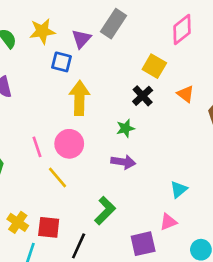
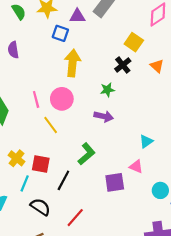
purple triangle: (81, 39) -> (77, 16), turned 42
pink triangle: (168, 222) -> (136, 166), turned 40

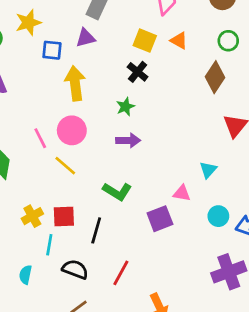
purple triangle: (77, 16) -> (86, 38), moved
orange triangle: (157, 66) -> (179, 41), moved
cyan triangle: (146, 141) -> (208, 170), moved
green L-shape: (86, 154) -> (117, 191), turned 85
yellow cross: (16, 158) -> (32, 216), turned 35

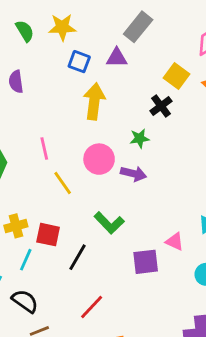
pink circle: (72, 130) -> (99, 159), moved
black semicircle: (75, 269) -> (25, 301), moved

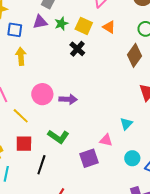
yellow arrow: (94, 101) -> (21, 56), moved, size x0.7
green star: (139, 138) -> (61, 24), moved
red square: (48, 235) -> (24, 144), moved

